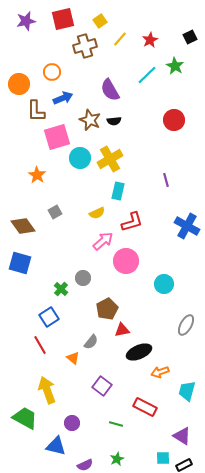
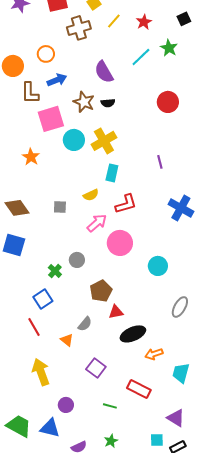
gray square: (55, 212) -> (60, 207), moved, turned 32
green trapezoid: (25, 418) -> (19, 426), moved

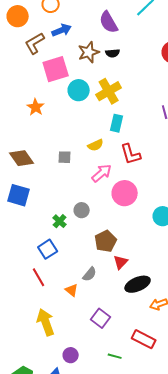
brown L-shape: (30, 93) -> (35, 43), turned 60
brown star: (84, 102) -> (89, 52), turned 30
red L-shape: (126, 204) -> (131, 154), turned 90
red triangle: (116, 312) -> (121, 262), turned -35

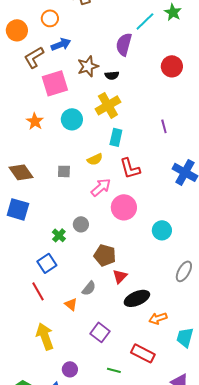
purple semicircle: (109, 22) -> (124, 44), moved, turned 45
black semicircle: (113, 53) -> (112, 75), moved
cyan circle: (79, 90) -> (72, 119), moved
brown pentagon: (106, 241) -> (105, 255), turned -30

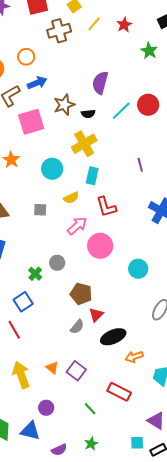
cyan line: (145, 21) -> (121, 111), moved
cyan circle: (72, 119) -> (52, 169), moved
gray semicircle: (89, 288) -> (77, 327), moved
orange triangle: (71, 304) -> (52, 368), moved
green line: (114, 370) -> (90, 409), turned 32

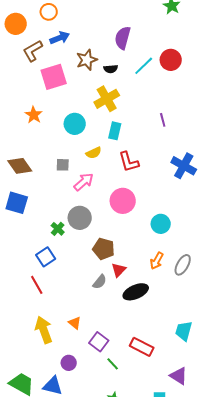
pink arrow: (77, 226) -> (84, 182), moved
gray circle: (57, 263) -> (80, 218), size x1.5
orange arrow: (134, 357) -> (157, 261), moved, turned -42
purple square: (76, 371) -> (99, 342), moved

